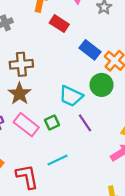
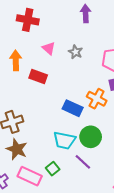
blue rectangle: (90, 50) -> (73, 108), moved
green circle: (102, 85) -> (91, 137), moved

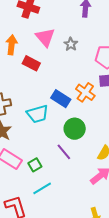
pink triangle: (49, 48) -> (45, 37), size x1.5
cyan trapezoid: (64, 140) -> (38, 114), moved, turned -35
green square: (53, 169) -> (35, 165), moved

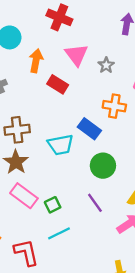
orange cross: (85, 92) -> (114, 106), moved, turned -30
purple line: (64, 152) -> (95, 203), moved

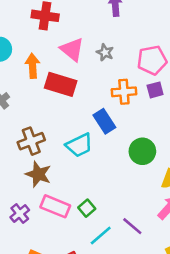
red rectangle: (58, 84) -> (61, 84), size x1.4
blue rectangle: (89, 129) -> (104, 121), turned 35
green circle: (103, 166) -> (142, 151), moved
purple line: (95, 203) -> (132, 226), moved

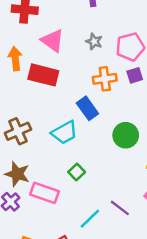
gray star: (105, 52) -> (94, 41), moved
brown star: (38, 174) -> (17, 174), moved
green square: (87, 208) -> (77, 172), moved

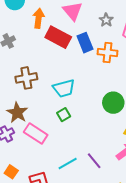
blue rectangle: (87, 108) -> (85, 43), moved
green square: (77, 172) -> (64, 115), moved

